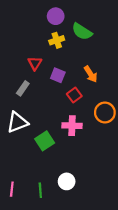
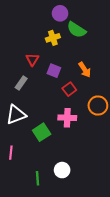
purple circle: (56, 16) -> (60, 13), moved
pink line: (12, 189) -> (11, 153), moved

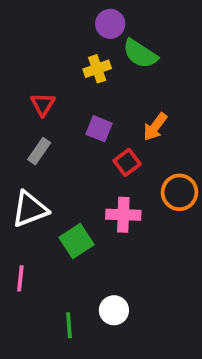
red triangle: (32, 59) -> (43, 104), moved
orange arrow: (85, 70) -> (155, 127), turned 70

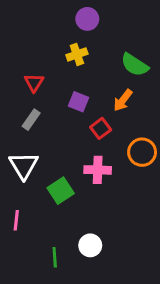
green semicircle: (140, 54) -> (135, 65), moved
white triangle: (30, 209) -> (24, 165), turned -40

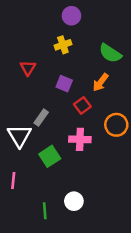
gray rectangle: (31, 120) -> (41, 118), moved

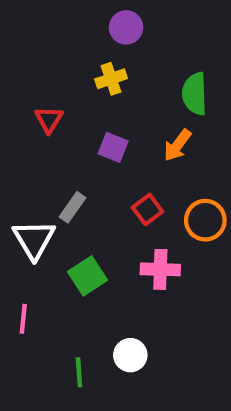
green semicircle: (110, 53) -> (195, 94), turned 55
red square: (82, 105) -> (147, 209), moved
pink cross: (80, 139) -> (160, 269), moved

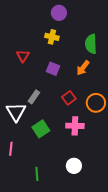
yellow cross: (111, 79) -> (52, 37), turned 32
white circle: (130, 355) -> (74, 166), moved

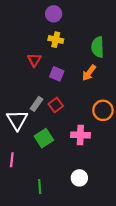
purple circle: (59, 13) -> (54, 14), moved
red triangle: (23, 56) -> (34, 60), moved
red square: (69, 98) -> (56, 105), moved

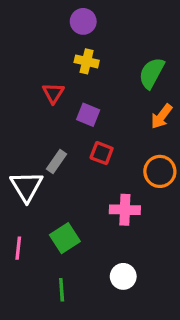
green semicircle: (98, 47) -> (152, 73), turned 30
orange arrow: (89, 73) -> (162, 116), moved
red square: (56, 105) -> (102, 153), moved, turned -32
green square: (44, 138) -> (65, 238), moved

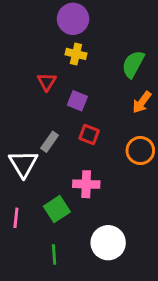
purple circle: (83, 21) -> (73, 19), size x1.4
pink cross: (125, 210) -> (86, 184), moved
white circle: (123, 276) -> (108, 243), size x1.5

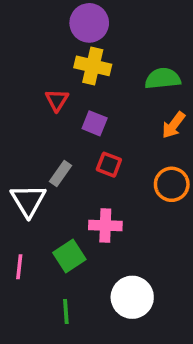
yellow cross: (76, 54) -> (93, 66), size x1.4
green semicircle: (133, 64) -> (163, 78), turned 56

